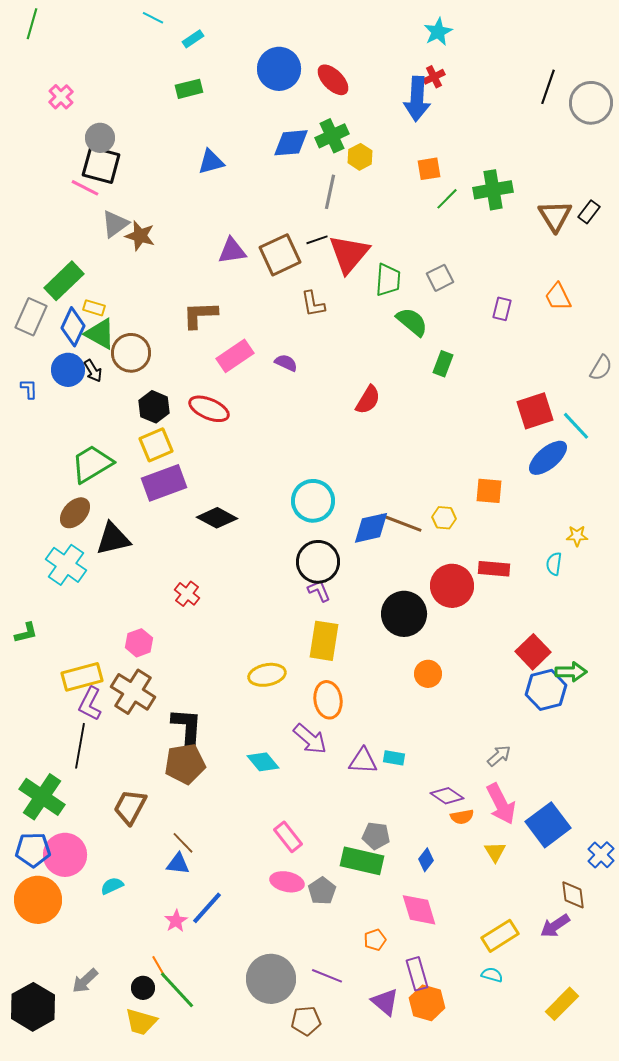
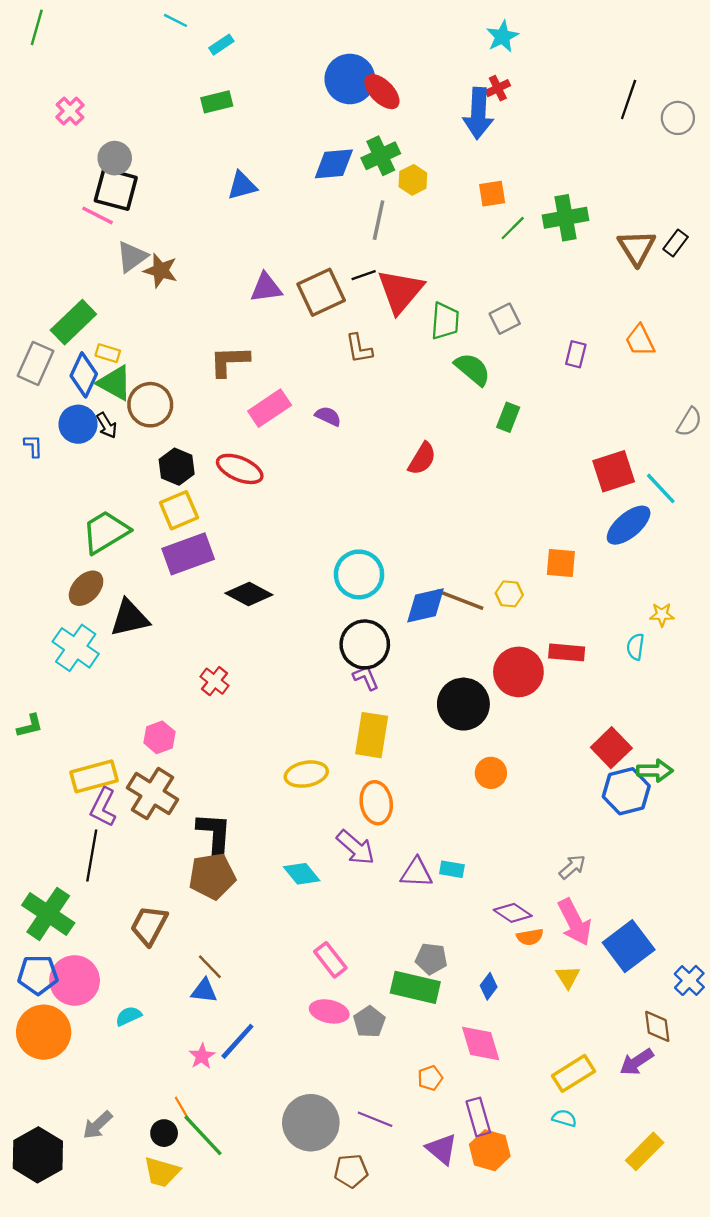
blue circle: (279, 69) -> (350, 79), moved
gray circle: (591, 103) -> (678, 118), size x0.7

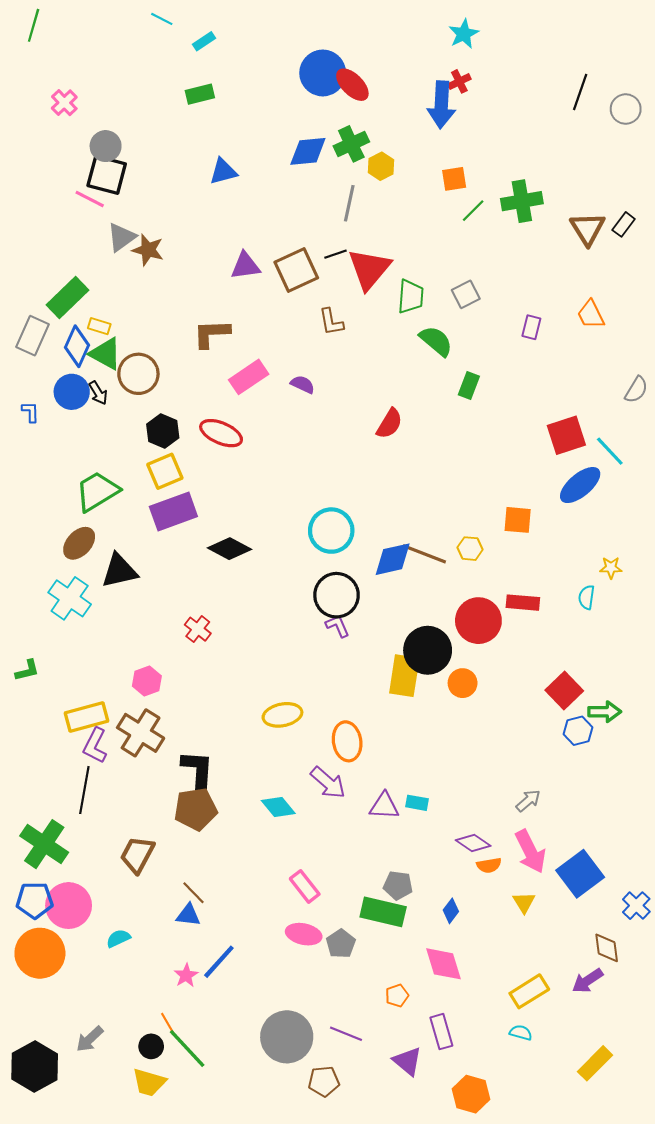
yellow rectangle: (372, 735) -> (404, 676), moved
orange circle: (491, 773) -> (463, 683), moved
blue hexagon: (626, 791) -> (578, 731), size x0.7
orange hexagon: (490, 1150) -> (471, 1094), moved

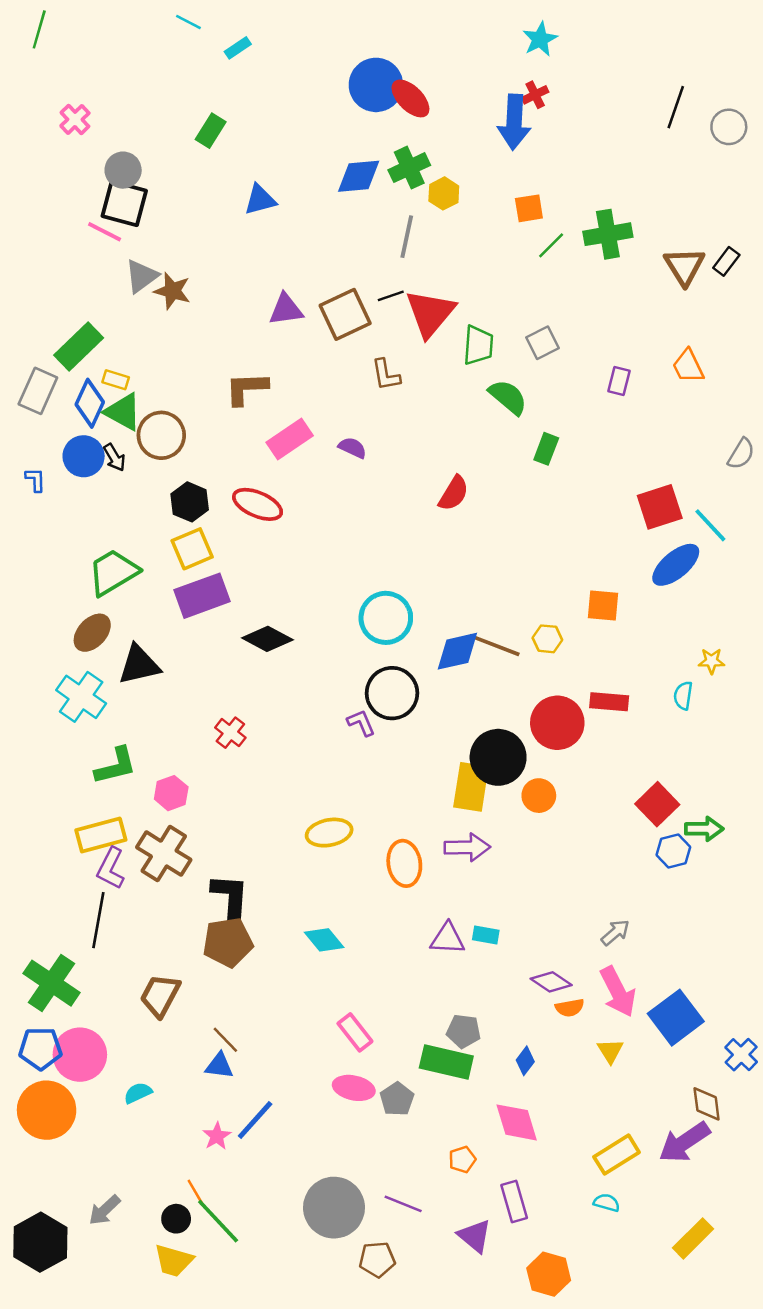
green rectangle: (200, 94) -> (211, 131), moved, turned -44
purple L-shape: (338, 626) -> (361, 723), moved
green L-shape: (27, 670) -> (116, 766), moved, size x1.5
purple arrow: (328, 783) -> (467, 847), moved, turned -42
purple arrow: (588, 981) -> (684, 1142), size x1.4

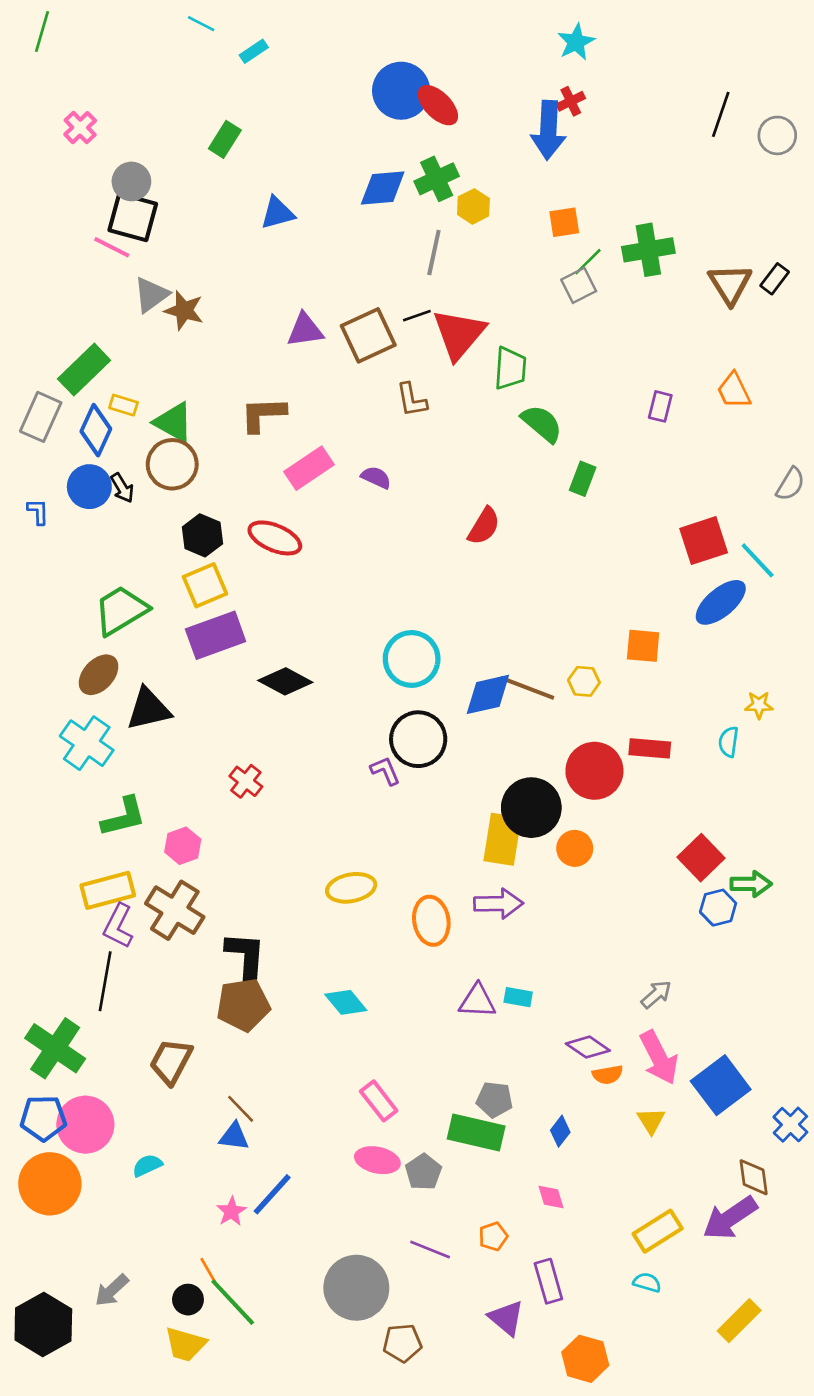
gray square: (542, 343) -> (579, 285), moved
green triangle: (123, 412) -> (174, 422), moved
pink diamond: (517, 1122) -> (551, 1197), size x0.6
purple line: (403, 1204) -> (430, 1250), moved

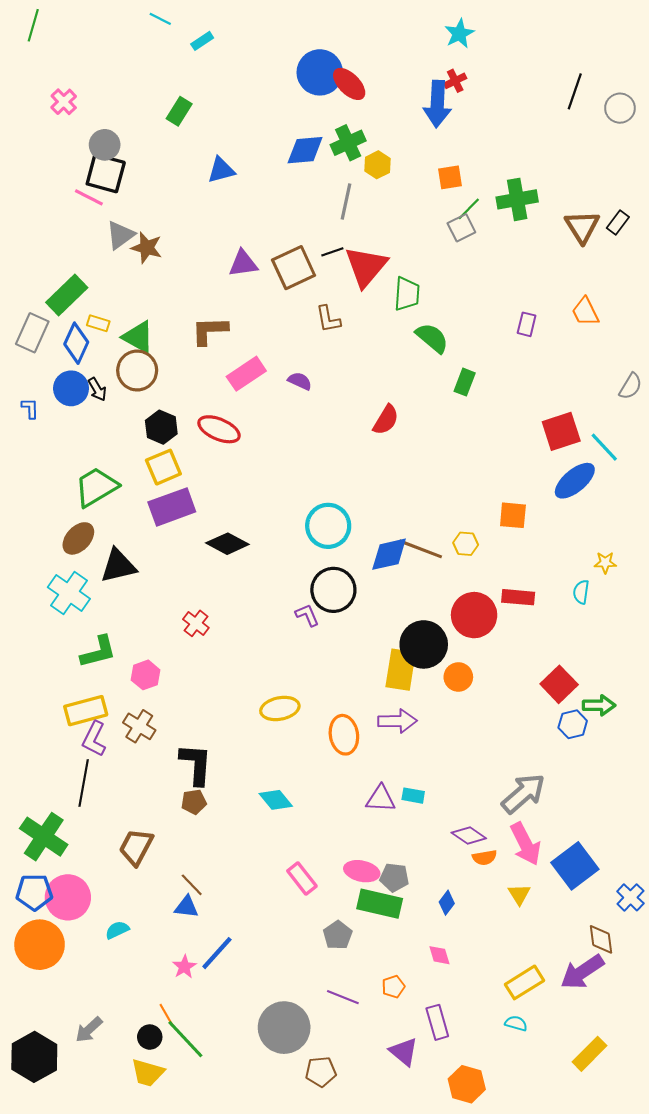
brown cross: (175, 910) -> (139, 726), size x0.7
gray arrow: (656, 994) -> (523, 793), size x1.8
brown pentagon: (243, 1005) -> (194, 802), size x0.6
pink ellipse: (377, 1160) -> (362, 871), moved

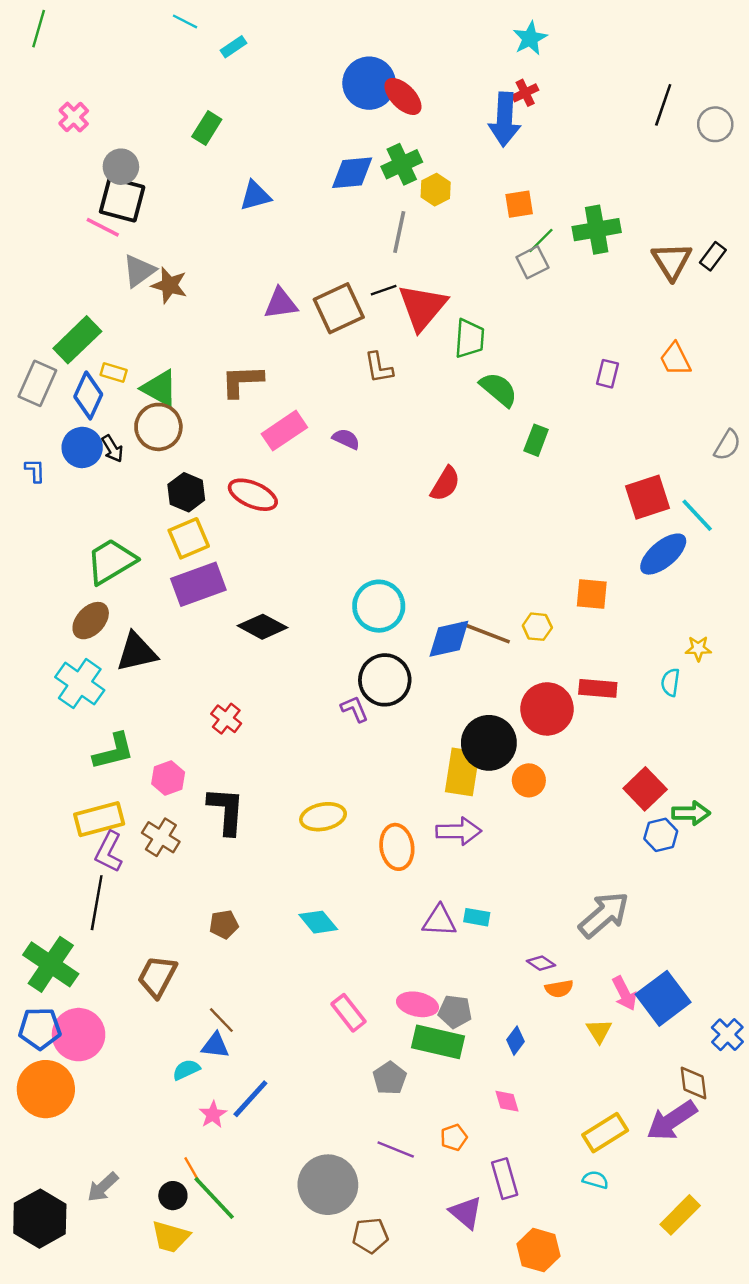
black L-shape: (196, 764) -> (226, 811), moved
purple diamond: (469, 835) -> (541, 963), size x0.7
pink arrow: (525, 844) -> (624, 993), moved, size x0.7
cyan semicircle: (117, 930) -> (186, 1070), moved

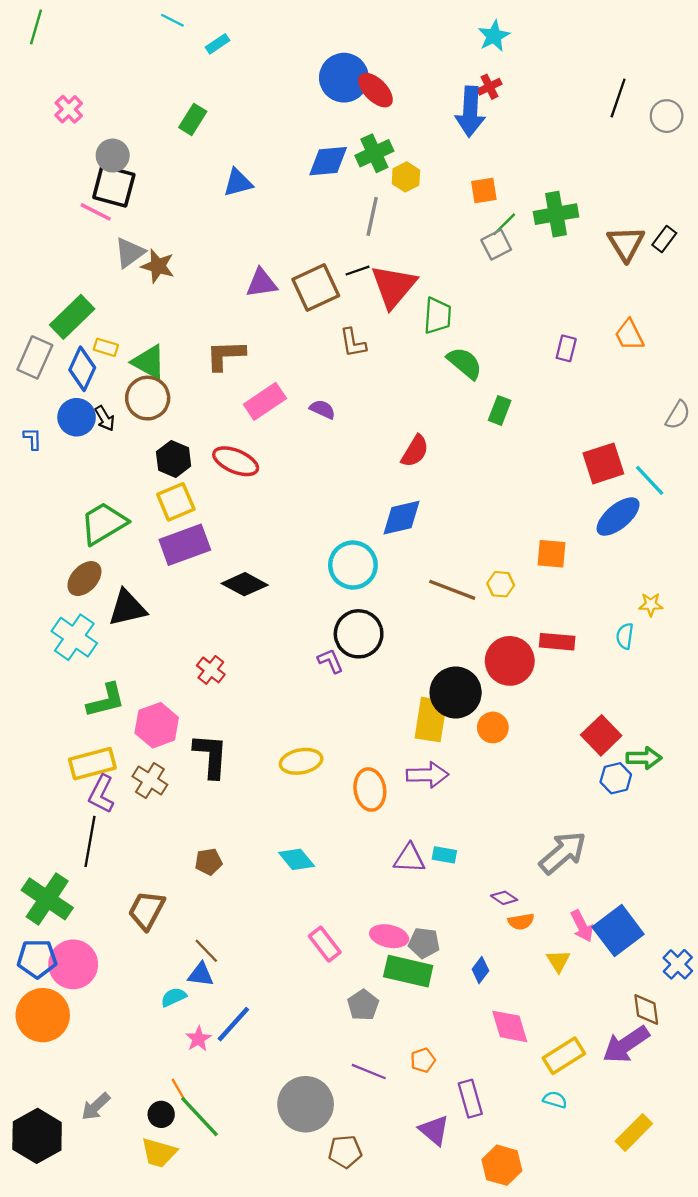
blue diamond: (449, 639) -> (401, 518), moved
pink hexagon: (168, 778) -> (157, 725), size x1.4
pink diamond: (507, 1101) -> (510, 1026), moved, size x1.6

